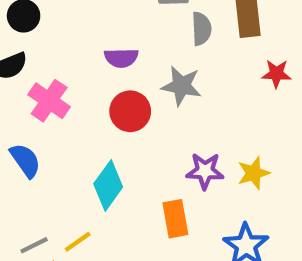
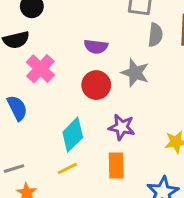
purple star: (205, 171) -> (122, 127), moved
yellow line: (78, 242) -> (67, 169), moved

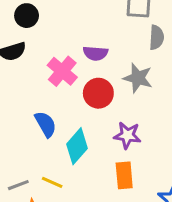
pink cross: (40, 69) -> (62, 71), moved
blue semicircle: (17, 108) -> (46, 124), moved
yellow line: (67, 169) -> (52, 182), moved, turned 54

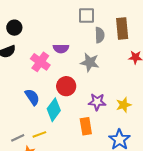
red circle: (98, 93) -> (66, 86), moved
purple star: (127, 135) -> (97, 102), moved
yellow line: (52, 182) -> (39, 134), turned -40

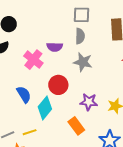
gray semicircle: (100, 35) -> (80, 36), moved
orange rectangle: (86, 126) -> (76, 126), turned -30

